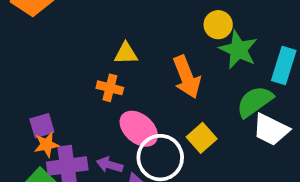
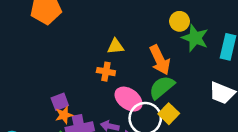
green semicircle: (255, 102) -> (162, 87), moved
yellow square: (202, 138) -> (169, 114), moved

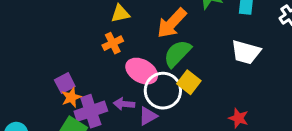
orange arrow: (160, 60) -> (172, 23), turned 76
orange cross: (106, 72) -> (113, 43), turned -30

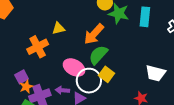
orange cross: (113, 43) -> (38, 47), moved, size x1.5
white trapezoid: (246, 52) -> (156, 73), moved

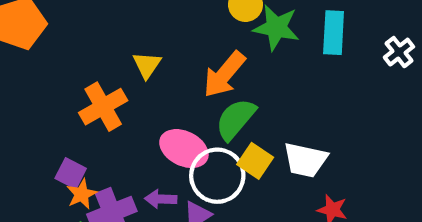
yellow triangle: (58, 28) -> (147, 65), turned -40
white trapezoid: (156, 73) -> (305, 160), moved
purple square: (22, 77) -> (71, 173), turned -32

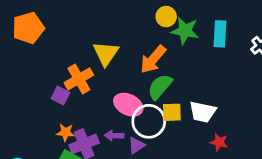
yellow triangle: (147, 65) -> (106, 53), size x1.5
yellow square: (255, 161) -> (172, 112), turned -36
purple square: (71, 173) -> (60, 96), moved
orange star: (82, 194) -> (66, 132), turned 30

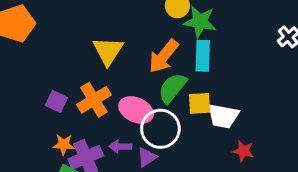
cyan rectangle: (220, 34) -> (203, 56), moved
orange cross: (79, 79) -> (94, 100), moved
yellow square: (172, 112) -> (200, 103), moved

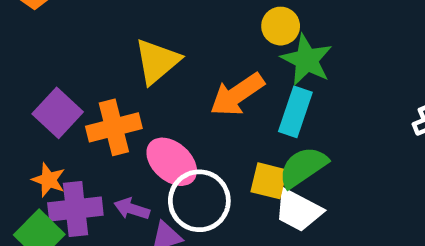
green semicircle: (172, 88) -> (303, 167), moved
purple square: (56, 101) -> (58, 113), size x1.4

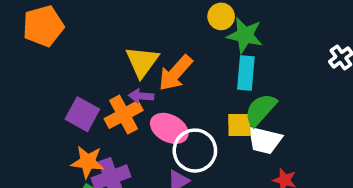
orange arrow: (237, 95) -> (175, 73), moved
orange star: (49, 180) -> (88, 162), size x1.4
purple arrow: (132, 209) -> (141, 96), moved

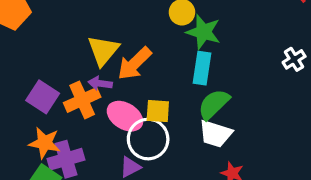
yellow square: (239, 125) -> (158, 111), moved

